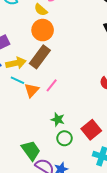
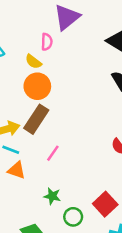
orange triangle: (32, 90) -> (17, 170), moved, turned -49
green star: (58, 119) -> (52, 196), moved

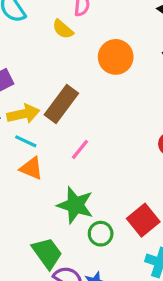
orange circle: (37, 86) -> (116, 57), moved
green star: (52, 196) -> (75, 205), size x1.6

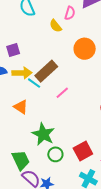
cyan line: (26, 141) -> (34, 83), moved
pink line: (80, 149) -> (62, 93), moved

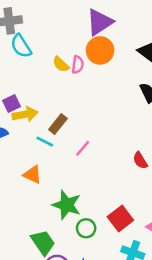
pink semicircle: (70, 13) -> (78, 65), moved
orange circle: (85, 49) -> (100, 50), moved
brown rectangle: (46, 71) -> (58, 124), size x0.7
yellow arrow: (22, 73) -> (25, 114), moved

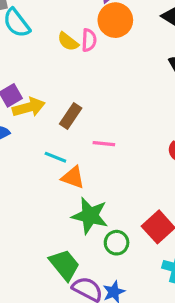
cyan line: (45, 142) -> (55, 157), moved
pink line: (83, 148) -> (104, 144), turned 60
orange triangle: (33, 175) -> (73, 177), moved

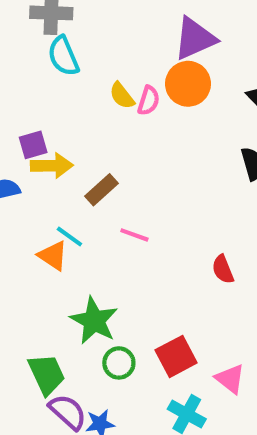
orange triangle: (73, 177) -> (53, 256), moved

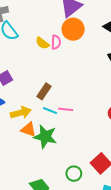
yellow arrow: (52, 166) -> (21, 113), moved
cyan line: (69, 236) -> (50, 111), moved
green star: (94, 321) -> (45, 137), moved

